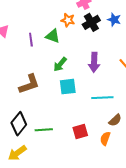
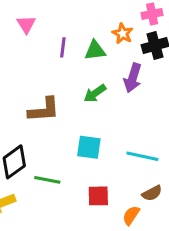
green triangle: (53, 36) -> (95, 50), turned -42
purple arrow: (94, 62) -> (133, 78), moved
cyan square: (68, 87) -> (89, 147), moved

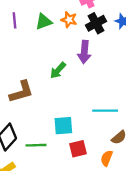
purple line: (63, 47) -> (15, 20), moved
green triangle: (95, 50) -> (44, 22), moved
cyan square: (89, 147) -> (63, 126), moved

